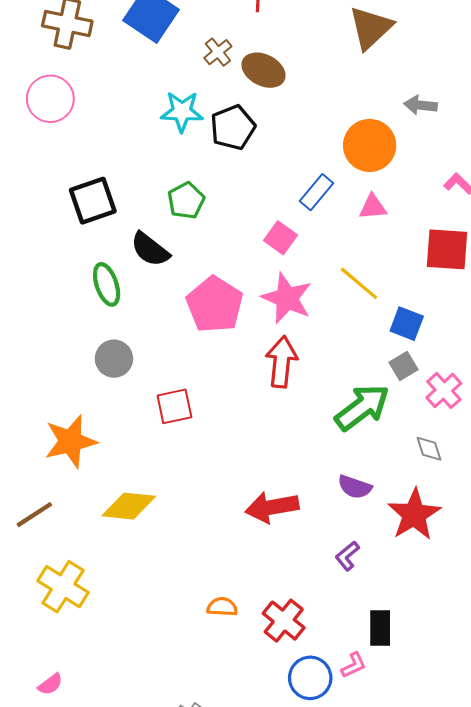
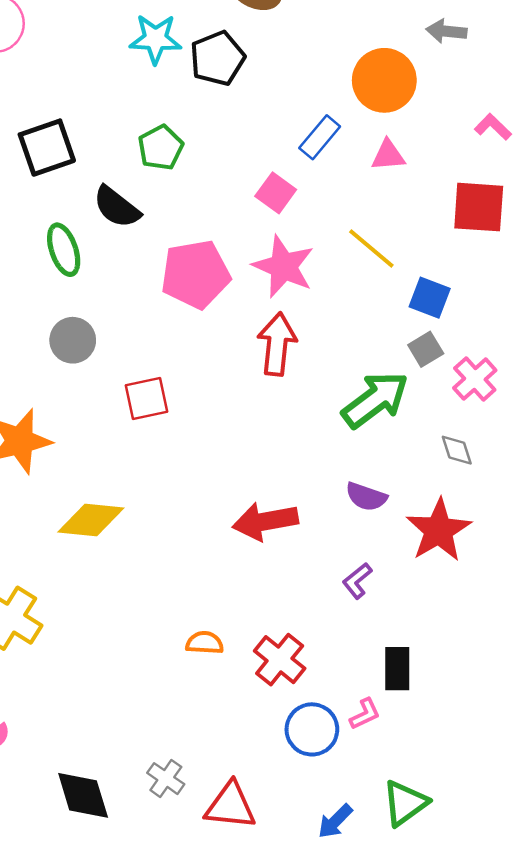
pink pentagon: (215, 305) -> (196, 274), turned 30

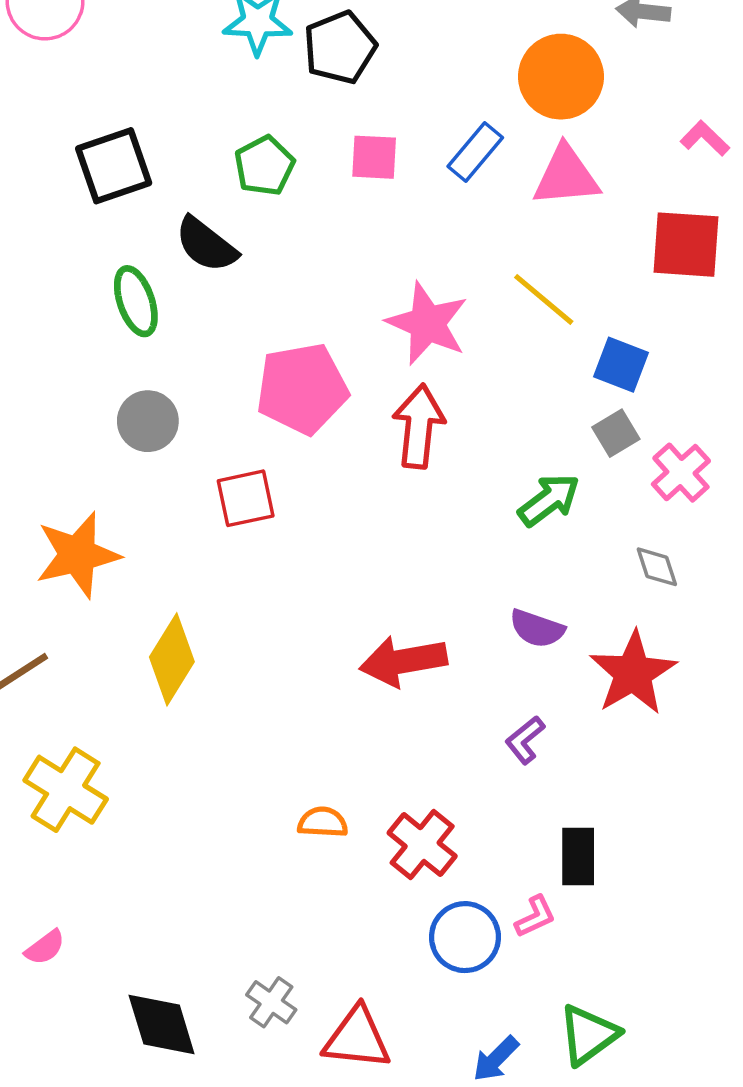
pink triangle: (388, 155) -> (566, 176), size x1.5
pink square: (276, 193) -> (374, 157), moved, turned -33
pink pentagon: (196, 274) -> (302, 389), moved
green arrow: (375, 400) -> (549, 500), size x0.7
yellow diamond: (91, 520) -> (172, 659), turned -64

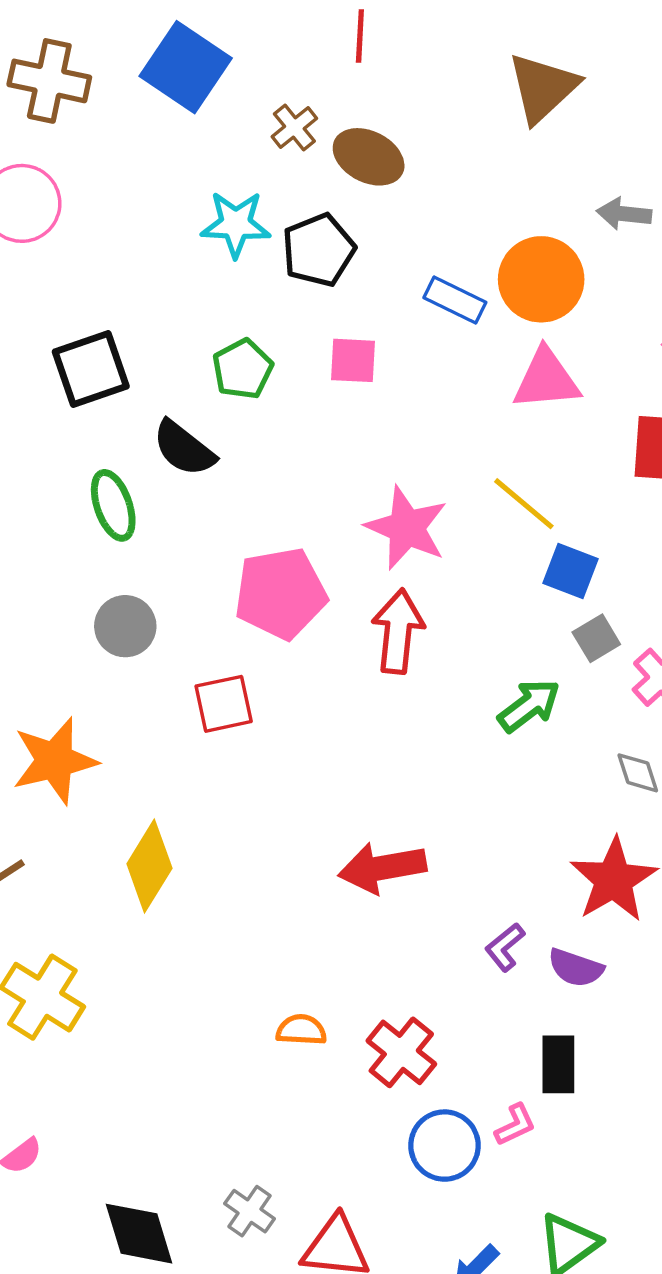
blue rectangle: (475, 152) -> (455, 300), moved, turned 76
blue square: (621, 365) -> (570, 571), moved
purple semicircle: (537, 629) -> (576, 968), moved

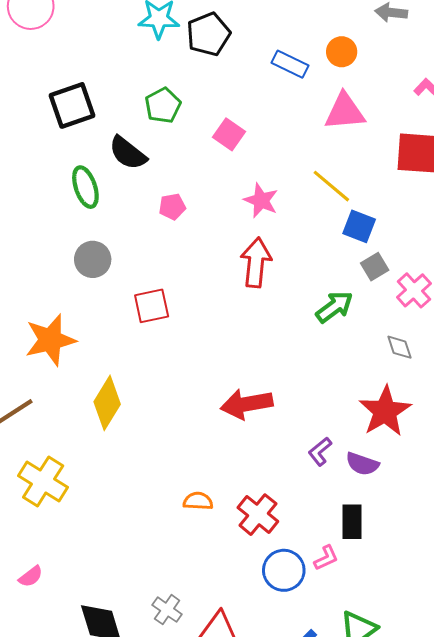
orange circle: (541, 279) -> (342, 52), size x0.6
pink square: (353, 360) -> (229, 134), moved, turned 32
pink star: (407, 528) -> (261, 201), size x0.7
pink pentagon: (281, 593) -> (172, 207), moved, size x0.5

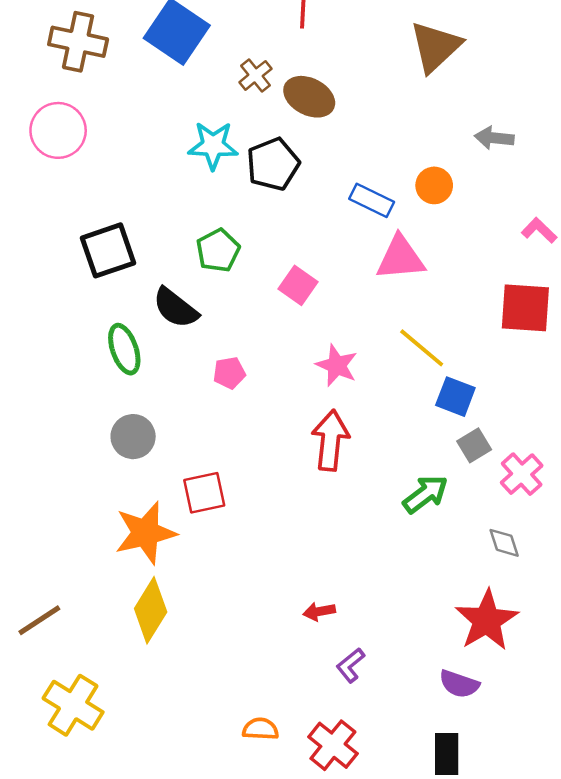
pink triangle: (345, 112) -> (400, 258), moved
orange star: (50, 340) -> (146, 533), moved
red arrow: (247, 404) -> (319, 612), size x0.5
purple L-shape: (320, 452) -> (350, 665), moved

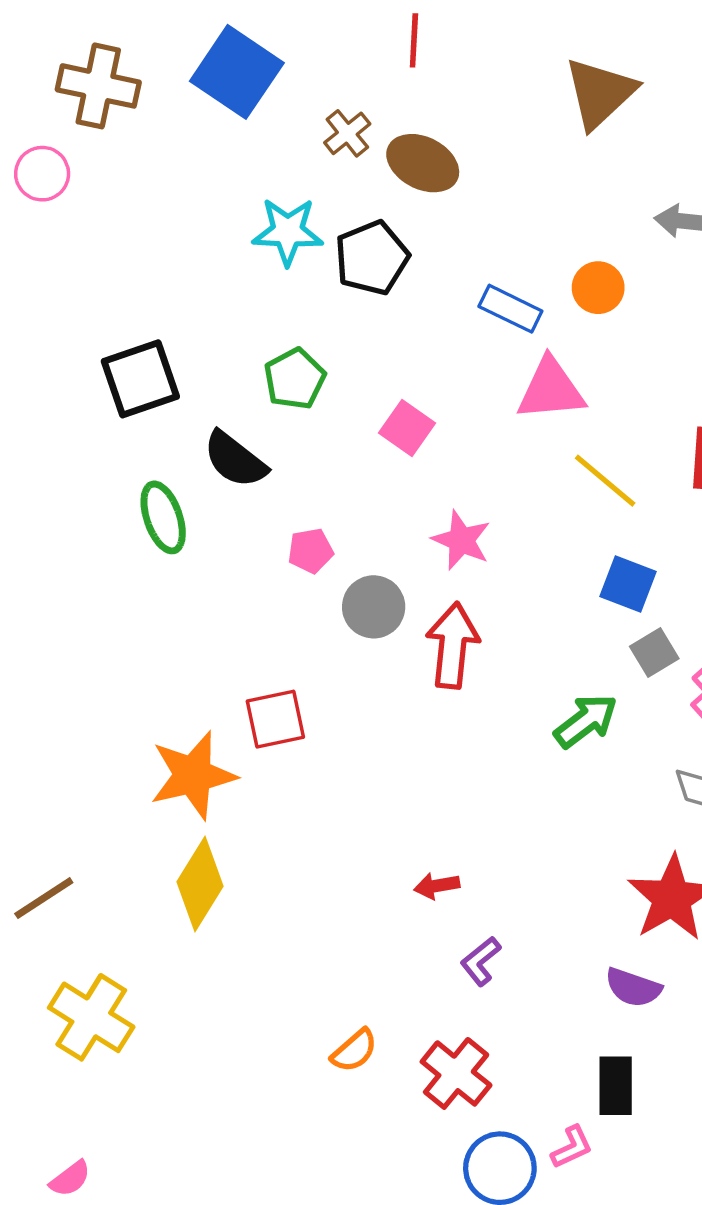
pink circle: (58, 130) -> (42, 174), moved, size x0.7
yellow line: (422, 348) -> (605, 481), moved
gray circle: (133, 437) -> (374, 607), moved
orange semicircle: (260, 729) -> (354, 1051), turned 136

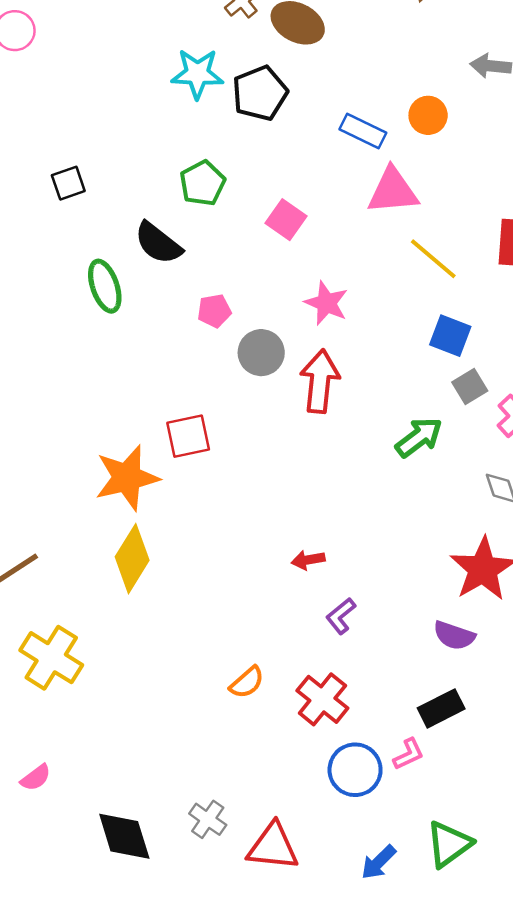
black square: (140, 379) -> (68, 183), moved, size x0.6
black rectangle: (616, 1086) -> (441, 708), turned 63

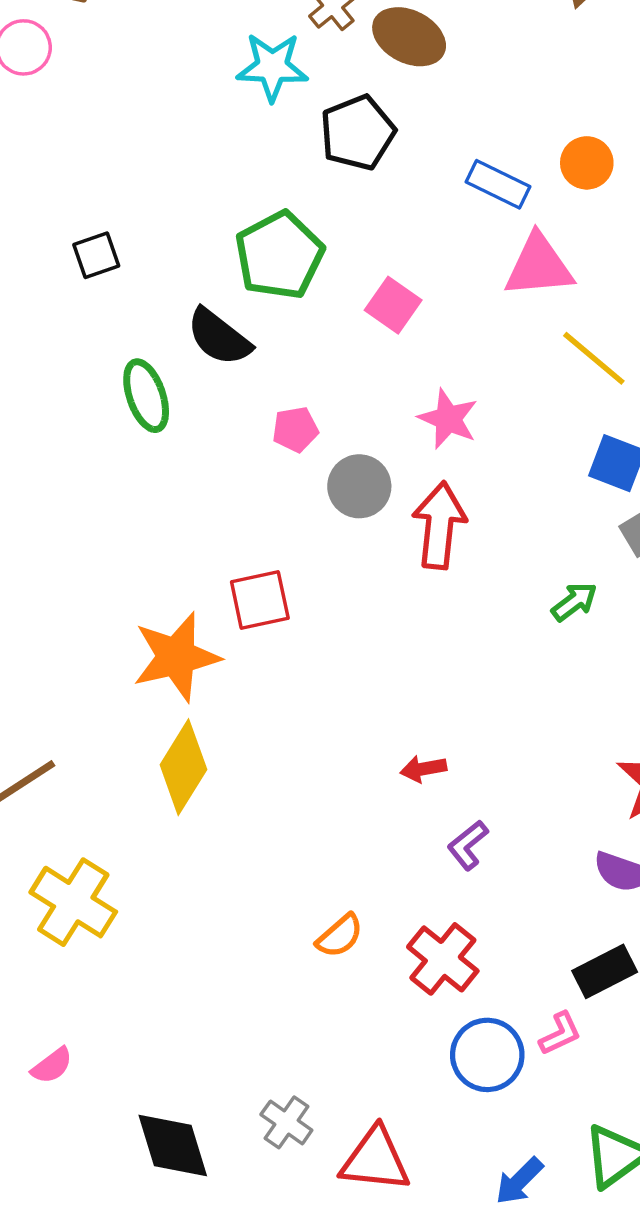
cyan star: (197, 74) -> (272, 67), moved
green pentagon: (203, 183) -> (279, 255), size x1.4
green arrow: (419, 437) -> (574, 602), size x0.7

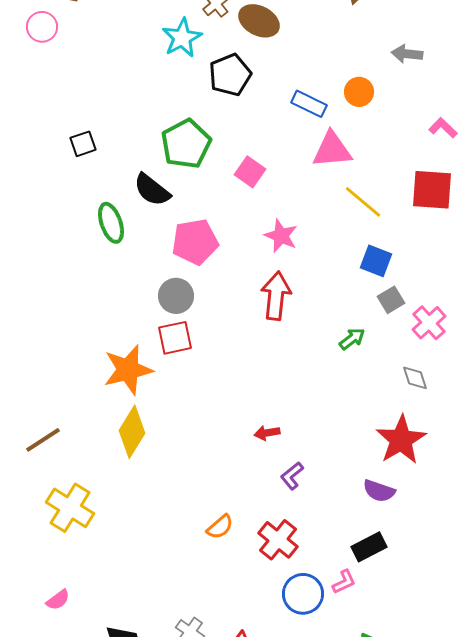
cyan star: (272, 67) -> (182, 38), turned -30
pink pentagon: (295, 429) -> (195, 242), size x1.8
gray circle: (359, 486) -> (176, 296), moved

